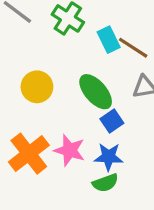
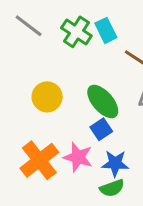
cyan rectangle: (109, 40) -> (106, 30), moved
blue square: (112, 121) -> (101, 129), moved

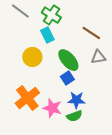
cyan rectangle: (106, 30) -> (47, 35), moved
pink star: (78, 157) -> (52, 108), moved

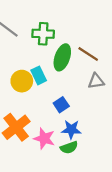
green cross: (51, 15) -> (43, 34), turned -30
cyan rectangle: (47, 35) -> (39, 75), moved
green ellipse: (68, 60) -> (62, 57), moved, turned 60

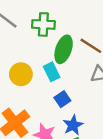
cyan rectangle: (39, 75) -> (52, 72), moved
blue star: (71, 129) -> (73, 125), turned -30

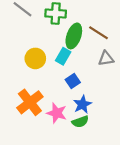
cyan rectangle: (52, 72) -> (63, 56), turned 56

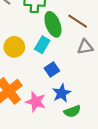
green ellipse: (74, 36) -> (53, 24), turned -40
green semicircle: (80, 122) -> (72, 111), moved

